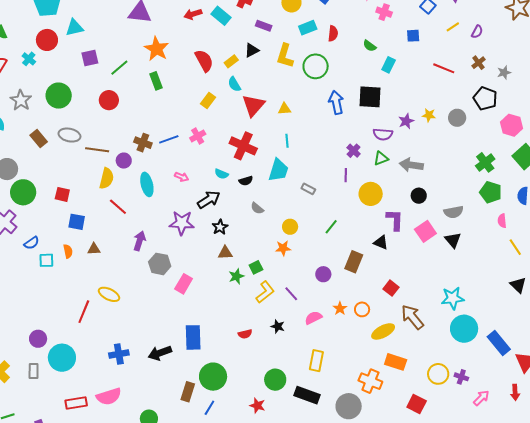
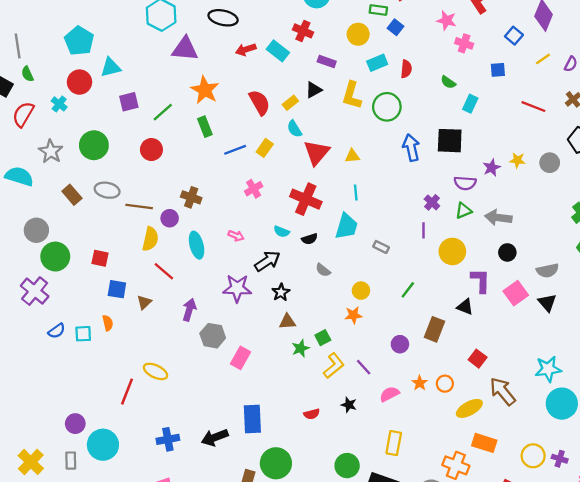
blue line: (169, 139) -> (235, 150), moved
blue semicircle: (32, 243) -> (57, 331), moved
brown triangle: (94, 249) -> (144, 302), moved, turned -40

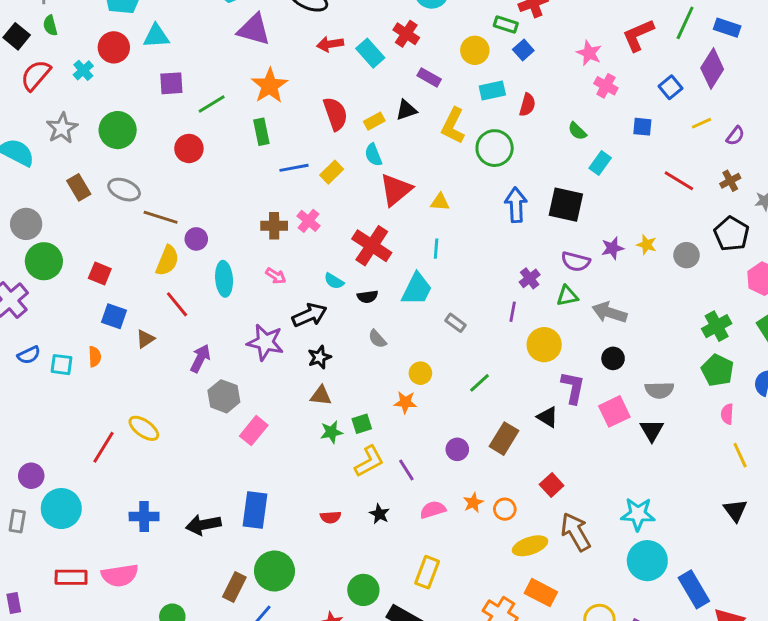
pink cross: (254, 189) -> (308, 221), turned -30
brown cross: (191, 197) -> (274, 226), moved, turned -30

